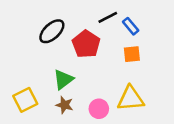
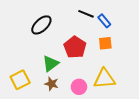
black line: (108, 17) -> (86, 14), turned 49
red pentagon: (86, 44) -> (75, 47), moved

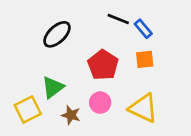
green triangle: (51, 64) -> (53, 87), moved
yellow triangle: (104, 79) -> (143, 108), turned 30
pink circle: (79, 87) -> (100, 103), moved

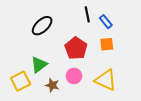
black line: (118, 19) -> (87, 14), turned 56

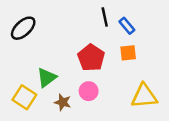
black ellipse: (42, 26) -> (23, 28), moved
yellow triangle: (106, 80) -> (144, 96), moved, turned -30
yellow square: (21, 81) -> (24, 97), turned -30

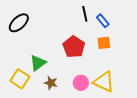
pink circle: (89, 91) -> (81, 83), moved
yellow triangle: (144, 96) -> (104, 82), moved, turned 30

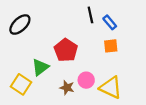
red pentagon: (74, 47) -> (66, 50), moved
brown star: (51, 83) -> (67, 88), moved
pink circle: (81, 83) -> (86, 80), moved

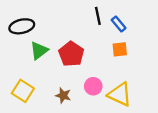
black ellipse: (20, 25) -> (22, 26), turned 30
green triangle: (40, 67) -> (39, 51), moved
brown star: (67, 88) -> (63, 95), moved

